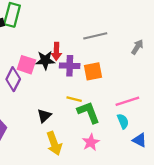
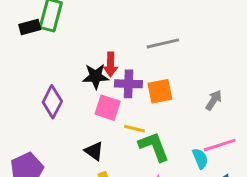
gray arrow: (137, 47) -> (214, 100), moved
pink square: (26, 65) -> (108, 108), moved
pink line: (127, 101) -> (220, 145), moved
black triangle: (44, 116) -> (94, 151), turned -40

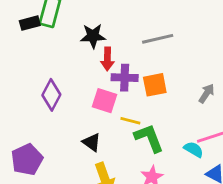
black star: (96, 76) -> (93, 36), moved
cyan semicircle: (200, 159) -> (194, 149), turned -36

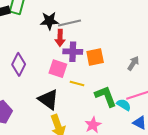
gray line: (158, 39) -> (70, 23), moved
green L-shape: (149, 138) -> (106, 96), moved
black triangle: (92, 142) -> (48, 99), size x1.5

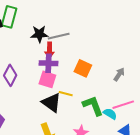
purple cross: (73, 52) -> (48, 63), moved
orange square: (95, 57) -> (83, 68), turned 36
black triangle: (48, 99) -> (52, 103), moved

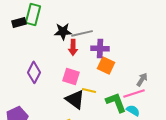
purple cross: (48, 63) -> (100, 48), moved
gray arrow: (119, 74) -> (142, 79), moved
pink line: (123, 105) -> (134, 93), moved

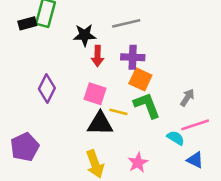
gray line: (82, 33) -> (126, 23), moved
pink line: (134, 93) -> (195, 125), moved
black triangle: (75, 99) -> (100, 124), turned -35
green L-shape: (116, 102) -> (147, 105), moved

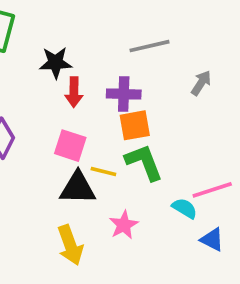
gray line: (126, 23) -> (150, 46), moved
orange square: (140, 79) -> (135, 125), turned -35
gray arrow: (187, 98) -> (201, 83), moved
pink star: (138, 163) -> (124, 225), moved

